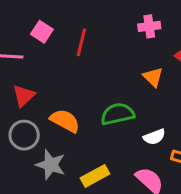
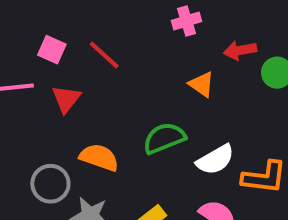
red line: (81, 42) -> (104, 55), turned -52
red triangle: (24, 96) -> (66, 99), moved
white semicircle: (154, 137) -> (215, 160), size x1.4

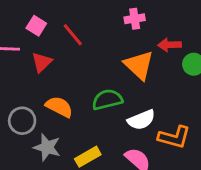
orange triangle: (202, 84) -> (139, 65), size x1.6

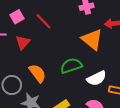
pink square: (36, 26) -> (17, 17), turned 32
orange semicircle: (59, 107) -> (37, 73), turned 30

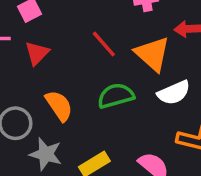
red line: (43, 21) -> (104, 44), moved
white semicircle: (97, 78) -> (174, 93), moved

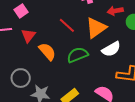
orange triangle: (153, 54) -> (96, 28), turned 50
orange semicircle: (59, 106) -> (47, 52), moved

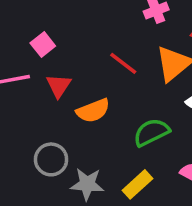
orange semicircle: (47, 52) -> (93, 111), turned 114
green semicircle: (77, 55) -> (151, 132), moved

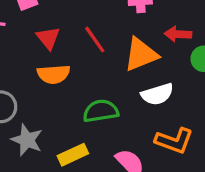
red triangle: (59, 86) -> (48, 38), moved, turned -30

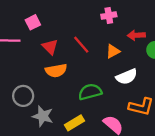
orange triangle: (141, 54) -> (113, 51), size x0.6

